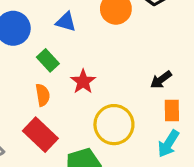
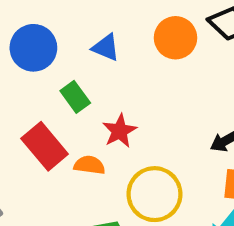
orange semicircle: (43, 95) -> (89, 165), moved, turned -80
red rectangle: (40, 135) -> (45, 146), moved

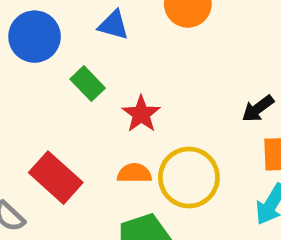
red rectangle: (45, 146) -> (56, 178), moved
orange semicircle: (89, 165) -> (134, 173), moved

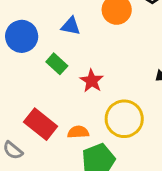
orange semicircle: (134, 173) -> (78, 132), moved

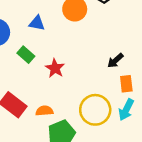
yellow circle: (124, 119) -> (95, 110), moved

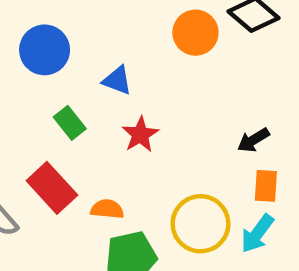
blue triangle: (37, 23) -> (117, 80), moved
green rectangle: (26, 55) -> (70, 123), moved

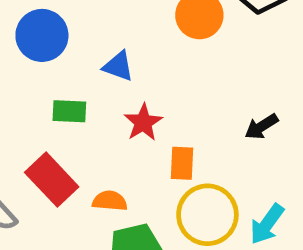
green rectangle: (70, 123) -> (69, 111), turned -48
orange rectangle: (266, 186) -> (182, 163), moved

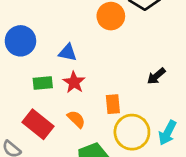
red star: (143, 122) -> (74, 82), moved
orange semicircle: (110, 201) -> (76, 119), moved, turned 48

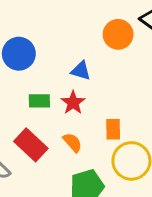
blue triangle: (68, 53) -> (81, 71), moved

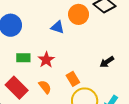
blue triangle: (81, 71) -> (57, 27), moved
orange rectangle: (113, 129) -> (73, 79), turned -32

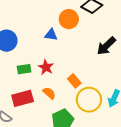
black arrow: (107, 62) -> (106, 46), moved, size x1.5
red rectangle: (17, 88) -> (23, 98), turned -50

